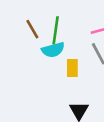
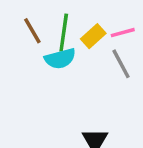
yellow rectangle: (72, 68) -> (93, 36), moved, turned 48

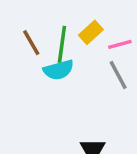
yellow rectangle: (93, 36) -> (91, 32), moved

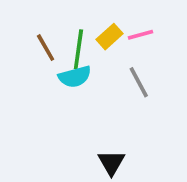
pink line: (120, 44) -> (141, 35), moved

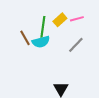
brown line: (46, 48) -> (25, 38), moved
gray line: (139, 82) -> (76, 45), turned 72

